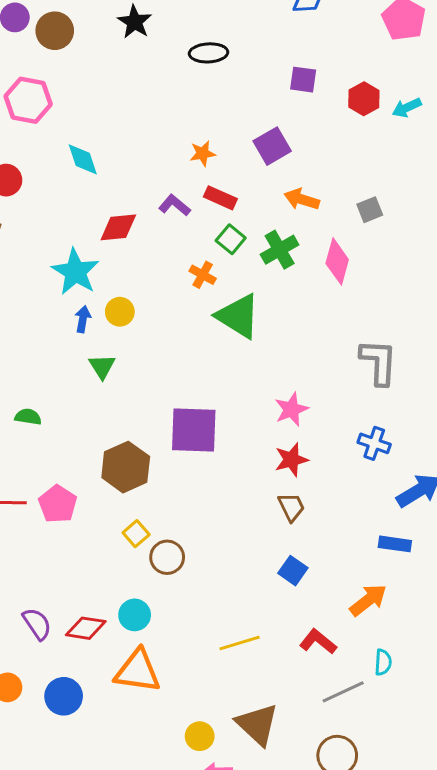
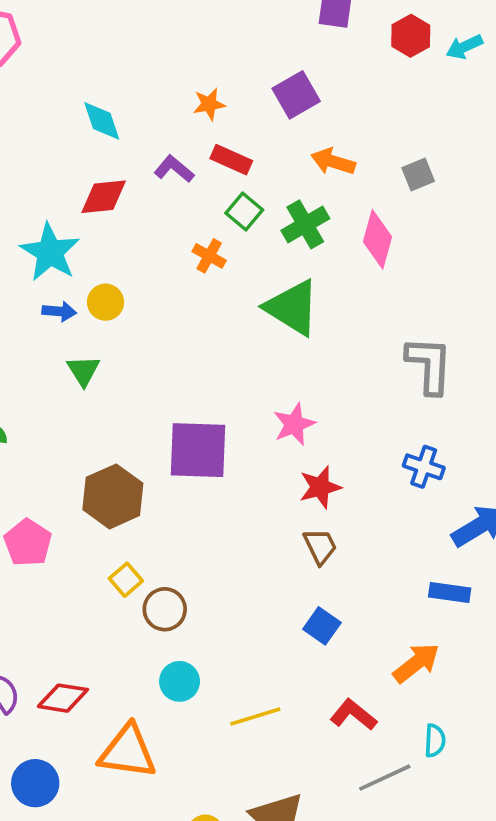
cyan diamond: (83, 159) -> (102, 121), moved
green triangle: (238, 316) -> (292, 308), moved
blue arrow: (83, 319) -> (59, 311), turned 85
pink star: (291, 409) -> (294, 424), moved
cyan circle: (135, 615) -> (180, 681), moved

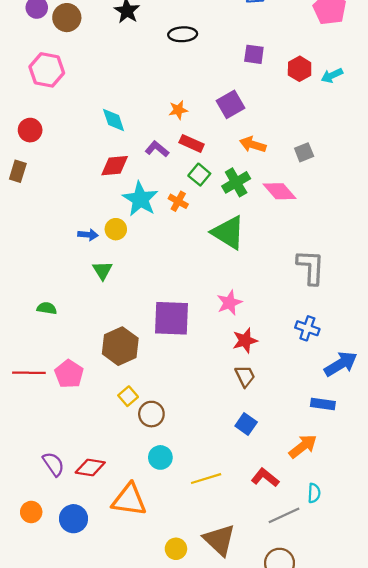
pink diamond: (377, 239) -> (280, 191), turned -56
cyan star: (50, 252) -> (140, 199), moved

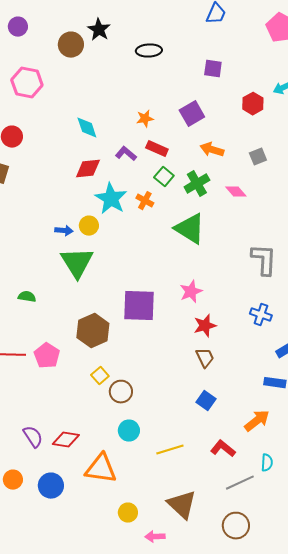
brown circle: (67, 18) -> (71, 45), moved
red hexagon: (300, 69) -> (253, 104), moved
pink diamond: (280, 191) -> (236, 192), size x0.7
green triangle: (102, 270) -> (77, 263), size x1.8
yellow circle: (176, 549) -> (128, 513), moved

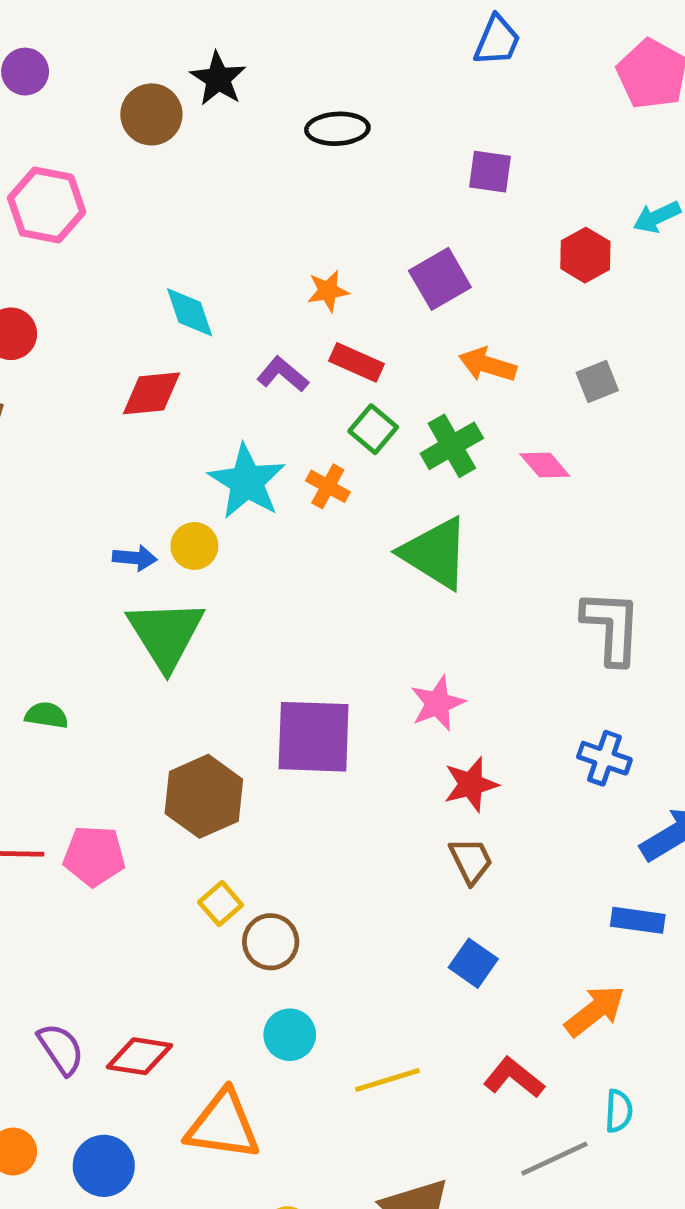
red diamond: (88, 169) -> (151, 393), moved
pink pentagon: (47, 356) -> (94, 856), turned -30

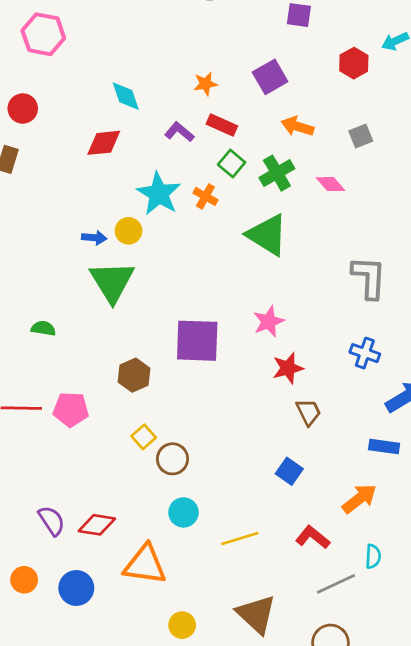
brown hexagon: (204, 796) -> (134, 375), size x0.7
brown trapezoid: (471, 861) -> (309, 412), moved

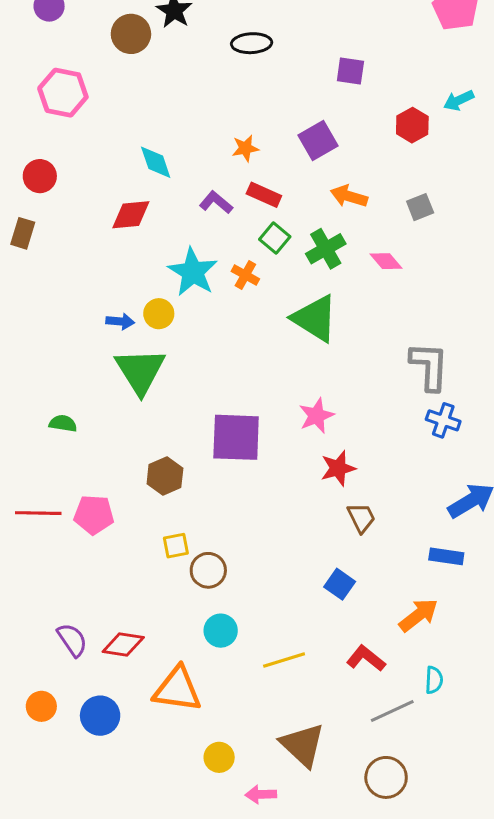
blue cross: (365, 353) -> (443, 420), moved
yellow square: (144, 437) -> (176, 546), turned 30

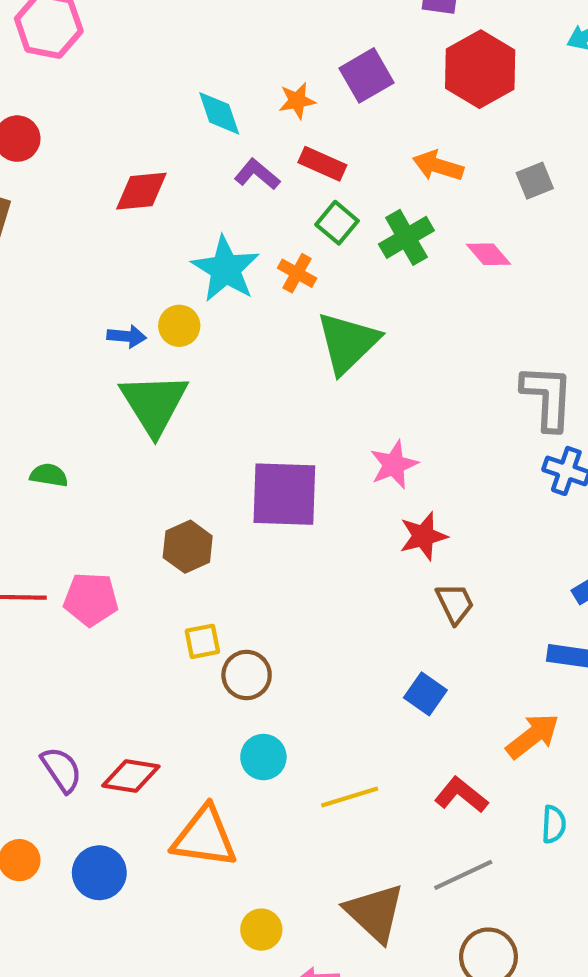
red hexagon: (412, 125) -> (480, 69), moved, size x1.6
purple square: (318, 141) -> (366, 75), moved
cyan diamond: (156, 162) -> (219, 113), moved
green triangle: (315, 318) -> (348, 343), moved, turned 44
gray line: (392, 711) -> (463, 875), moved

